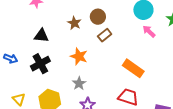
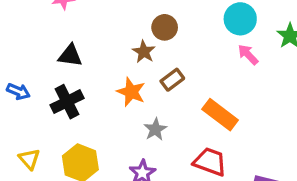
brown star: (74, 23) -> (144, 52), moved
brown rectangle: (105, 35) -> (172, 80), moved
gray star: (79, 83) -> (155, 129), moved

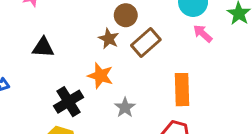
brown rectangle: (172, 80) -> (146, 42), moved, size x1.4
black cross: (67, 102) -> (69, 102), moved
orange rectangle: (220, 115) -> (182, 90), turned 56

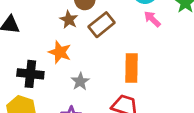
black cross: (69, 102) -> (30, 74), turned 35

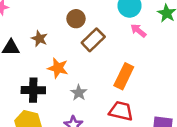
brown star: (69, 20) -> (39, 39), moved
orange rectangle: (132, 68) -> (124, 76), turned 30

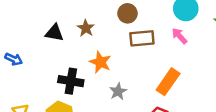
pink arrow: (138, 31) -> (179, 36), moved
brown rectangle: (93, 40) -> (142, 38), turned 30

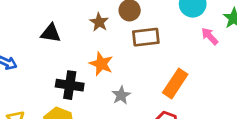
brown star: (86, 28) -> (99, 22), moved
pink arrow: (179, 36) -> (210, 36), moved

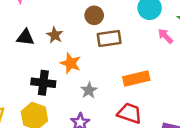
brown star: (99, 22) -> (55, 35), moved
orange rectangle: (175, 83) -> (136, 79), turned 45

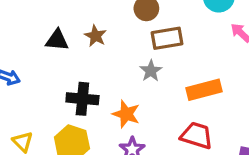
orange star: (71, 63) -> (126, 114), moved
gray star: (89, 90) -> (151, 71), moved

